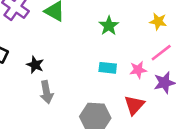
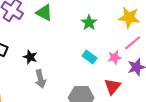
yellow star: (158, 21) -> (129, 17), size x1.5
cyan rectangle: (108, 68) -> (90, 57), turned 32

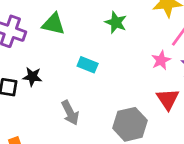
black star: (30, 57) -> (32, 77), moved
cyan rectangle: (90, 57) -> (88, 65), moved

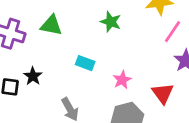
pink star: (161, 60) -> (122, 80), moved
black star: (32, 77) -> (33, 76), turned 30

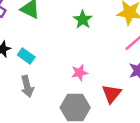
cyan rectangle: (85, 63) -> (26, 56), moved

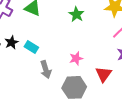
gray arrow: (27, 86) -> (46, 69), moved

